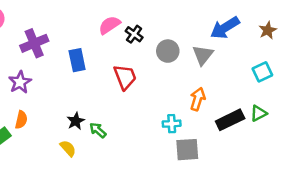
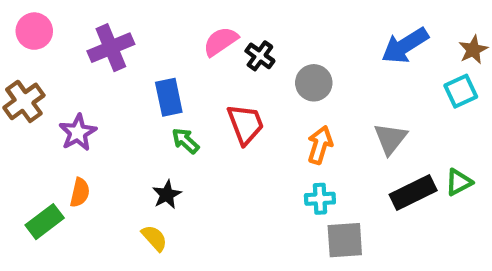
purple cross: (34, 43) -> (111, 48), moved
gray triangle: (203, 55) -> (390, 139), moved
cyan square: (262, 72) -> (461, 91), moved
orange arrow: (198, 99) -> (320, 145), moved
green arrow: (98, 130) -> (185, 141), moved

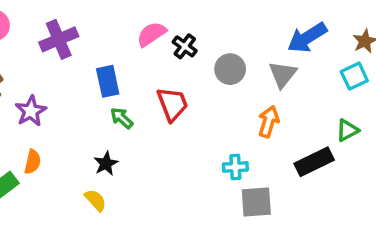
gray triangle: (390, 139) -> (283, 74), moved
orange arrow: (320, 145) -> (269, 122), moved
green triangle: (459, 182) -> (347, 130), moved

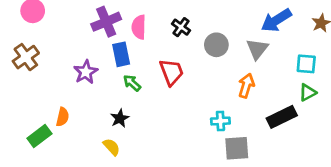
pink semicircle: (151, 34) -> (139, 27), moved, turned -55
purple cross: (59, 39) -> (106, 22), moved
cyan square: (354, 76) -> (306, 64), moved, turned 30
purple star: (31, 111) -> (86, 72), moved

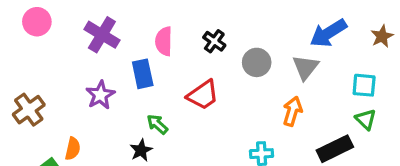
purple cross: (106, 22) -> (102, 35), moved, turned -36
brown cross: (26, 57) -> (29, 110), moved
red trapezoid: (171, 72) -> (203, 95), turned 76
green arrow: (132, 83) -> (157, 124), moved
green triangle: (308, 92) -> (366, 119), turned -48

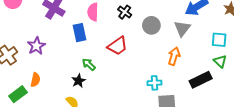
purple star: (100, 95) -> (36, 46), moved

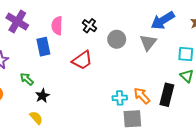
orange arrow: (174, 56) -> (142, 96), moved, turned -60
green arrow: (89, 64) -> (27, 79), moved
black rectangle: (201, 80) -> (167, 95), turned -50

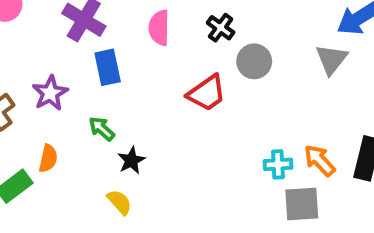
gray circle: (117, 39) -> (254, 61), moved
blue rectangle: (43, 47) -> (108, 67), moved

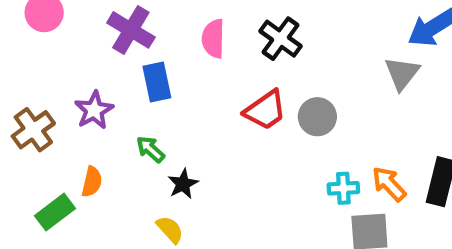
black cross: (221, 28) -> (281, 39), size x1.4
gray circle: (254, 61) -> (317, 117), moved

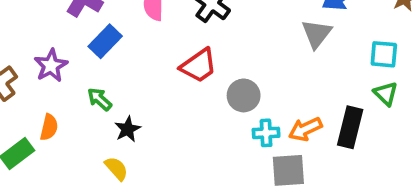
blue rectangle: (157, 82) -> (105, 41), turned 56
gray circle: (317, 117) -> (244, 95), moved
orange arrow: (389, 184) -> (305, 129), turned -72

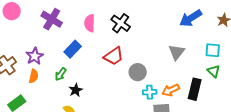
gray triangle: (317, 34) -> (177, 52), moved
blue rectangle: (105, 41) -> (73, 49), moved
green arrow: (100, 99) -> (61, 74), turned -96
orange semicircle: (49, 127) -> (34, 76), moved

